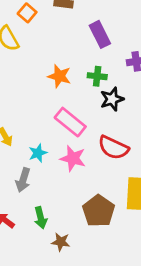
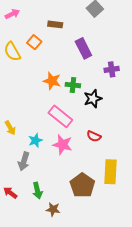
orange square: (27, 13) -> (34, 42), moved
green cross: (97, 76) -> (73, 85), moved
red semicircle: (113, 148) -> (94, 136), size x0.6

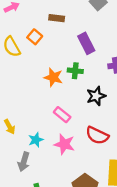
green cross: (73, 85) -> (75, 71), moved
pink rectangle: (60, 116) -> (62, 115), size x0.7
red semicircle: (94, 136) -> (97, 135), size x1.5

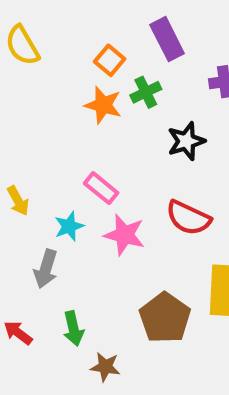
orange square: (35, 37) -> (110, 60), moved
green cross: (75, 71) -> (146, 92), turned -32
pink rectangle: (62, 115) -> (101, 188), moved

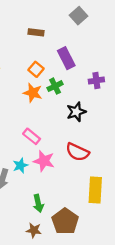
cyan star: (69, 226) -> (20, 165), moved
brown pentagon: (165, 318) -> (65, 221), moved
green arrow: (73, 328) -> (38, 203), moved

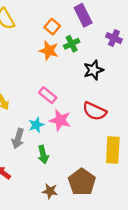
purple cross: (96, 80) -> (114, 38), turned 32
green arrow: (38, 203) -> (43, 155), moved

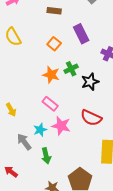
green cross: (72, 44) -> (71, 69), moved
orange star: (49, 51) -> (51, 75), moved
gray arrow: (18, 139) -> (24, 142), turned 126

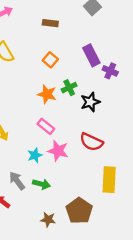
purple rectangle: (81, 34) -> (91, 55), moved
gray arrow: (24, 142) -> (17, 181), moved
green arrow: (46, 156) -> (41, 184), turned -63

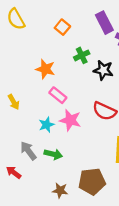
orange star: (47, 94) -> (45, 69), moved
black star: (90, 102) -> (103, 70), turned 30
brown pentagon: (79, 211) -> (92, 181), turned 30

